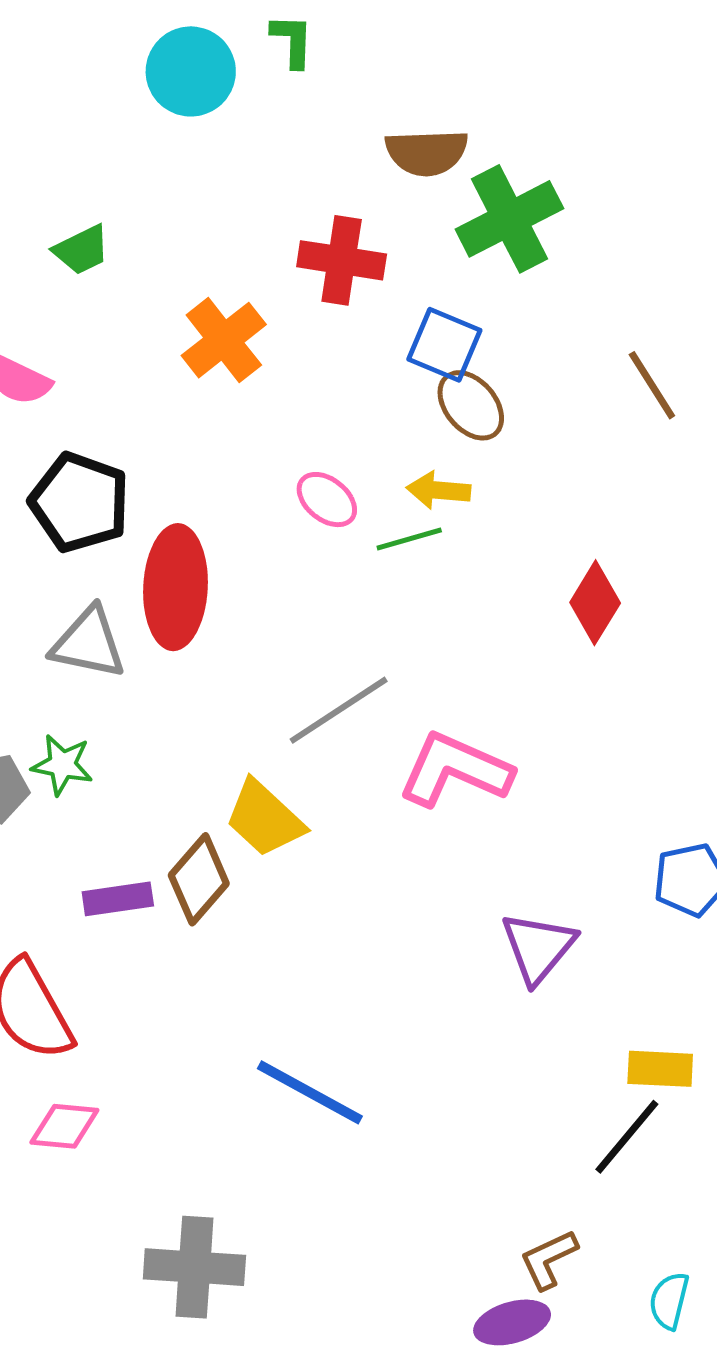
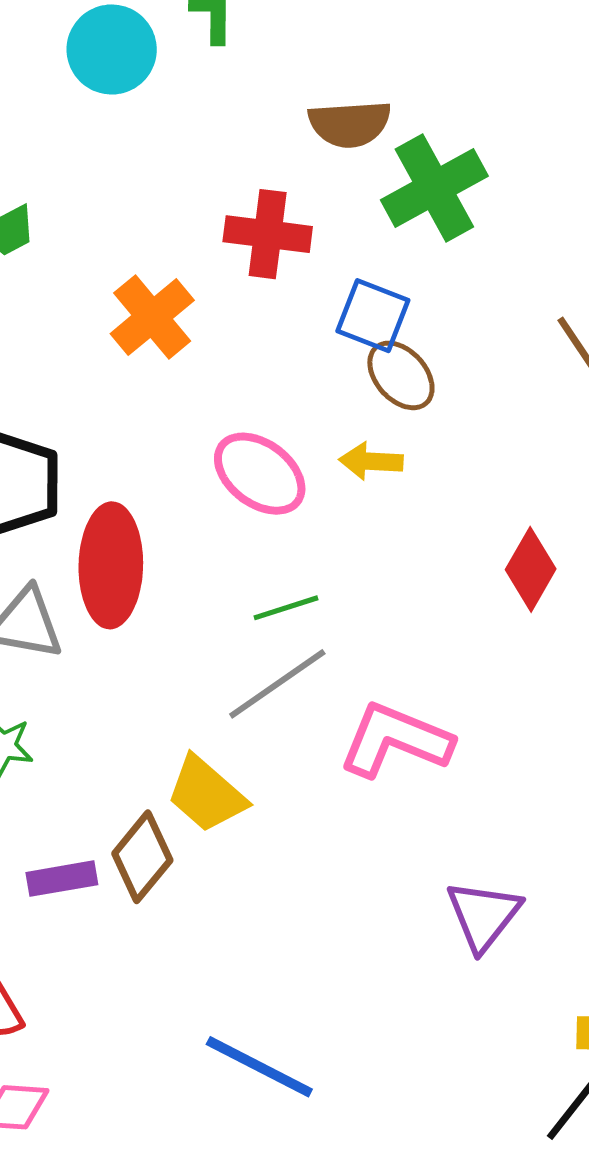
pink ellipse: (327, 500) -> (260, 474), size x1.5
green line: (409, 539) -> (286, 608), moved

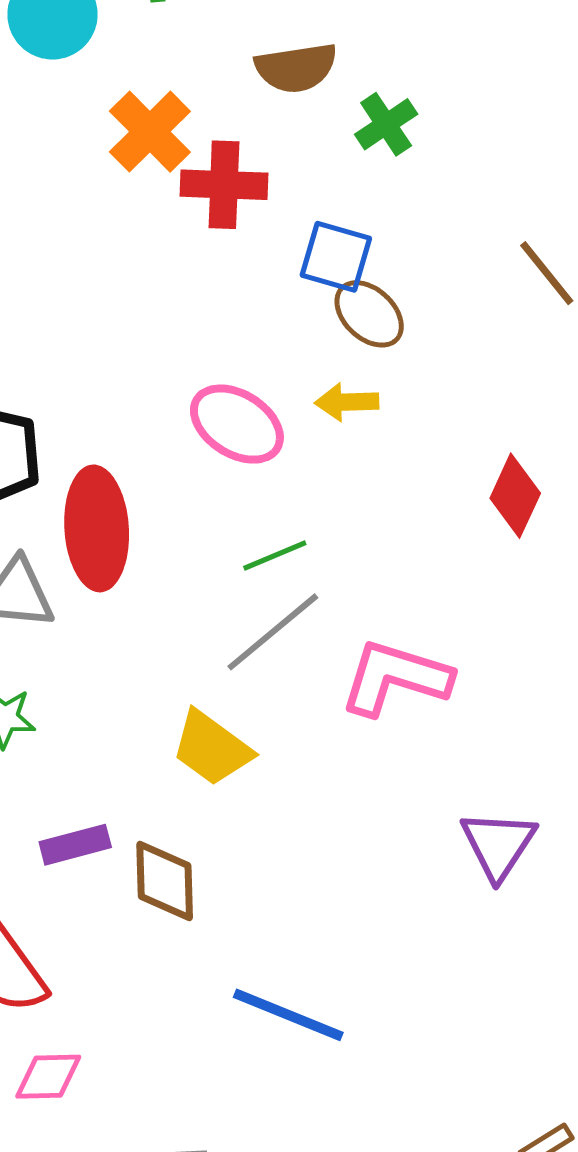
green cross: (434, 188) -> (386, 124), size x0.6
orange cross: (152, 317) -> (150, 132), moved
brown diamond: (142, 857) -> (165, 881), moved, turned -36

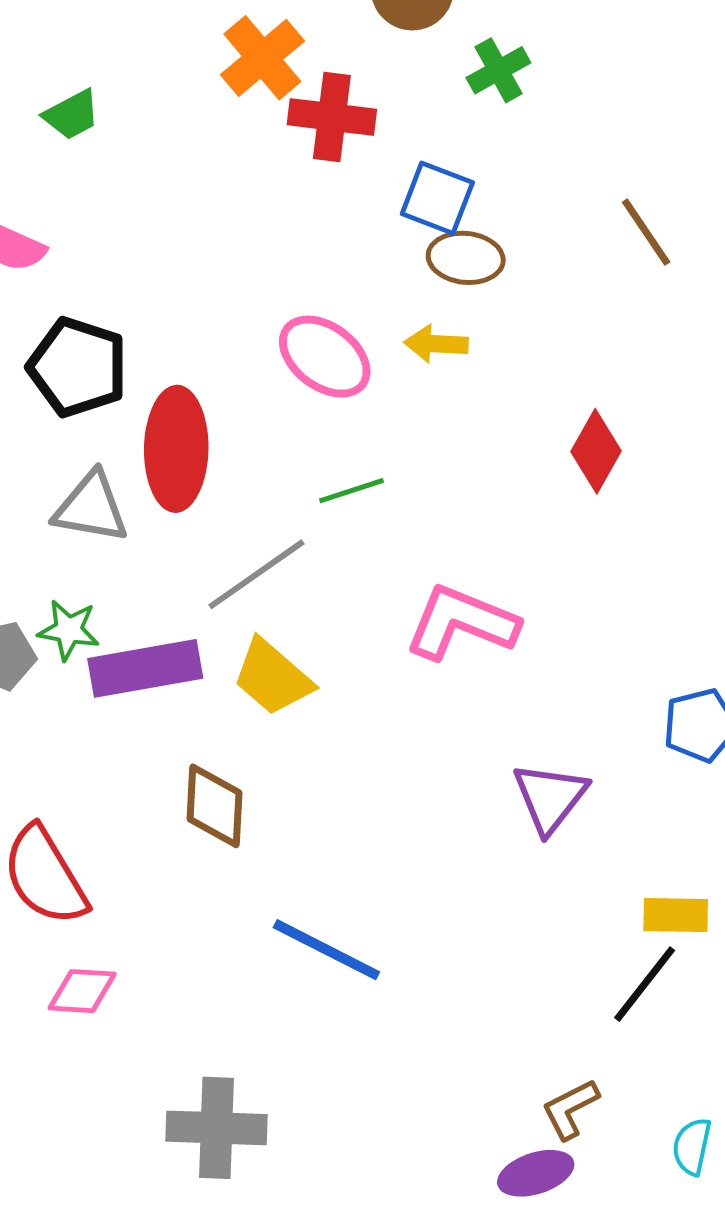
brown ellipse: (369, 314) -> (466, 258), turned -42
gray line: (273, 632) -> (256, 574), moved
purple rectangle: (75, 845) -> (145, 668), moved, size x1.6

